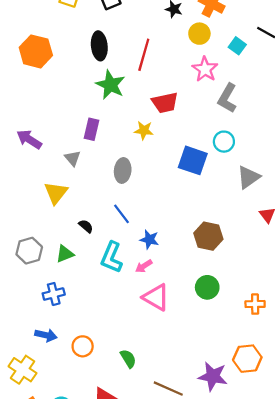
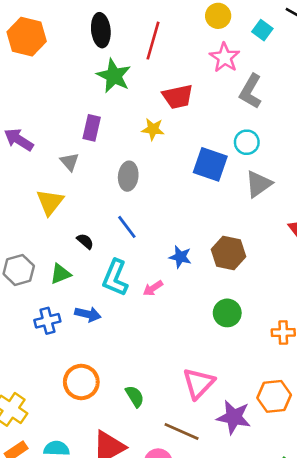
gray triangle: (248, 177) -> (258, 184), moved
blue star: (149, 239) -> (180, 257), moved
pink triangle: (156, 297) -> (199, 383), moved, turned 44
blue arrow: (46, 335) -> (88, 314), moved
orange circle: (83, 346) -> (81, 382), size x1.4

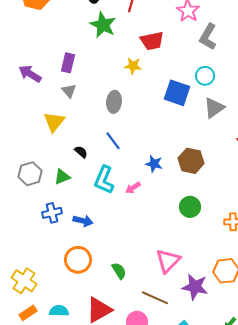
purple rectangle: (92, 128) -> (68, 63), moved
blue arrow: (88, 314) -> (83, 221), moved

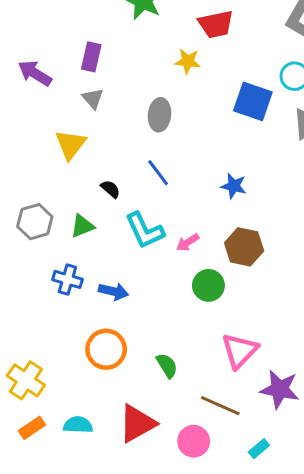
brown hexagon: (191, 161) -> (244, 247), moved
blue star: (154, 164) -> (234, 186), moved
cyan L-shape: (104, 180) -> (145, 231), turned -48
green circle: (190, 207) -> (208, 285), moved
blue cross: (52, 213) -> (67, 279), turned 30

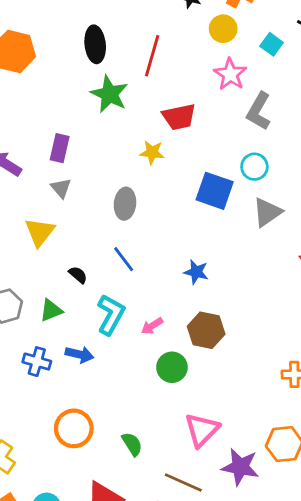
cyan L-shape: (145, 231) -> (111, 315), turned -126
blue arrow: (113, 291) -> (79, 354), moved

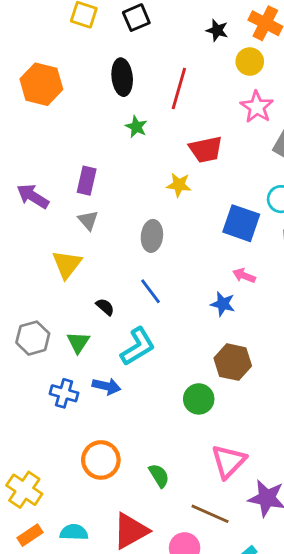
green star: (109, 94) -> (136, 127), size x0.6
green triangle: (51, 310) -> (78, 342), turned -35
cyan L-shape: (111, 315) -> (138, 347), turned 30
pink arrow: (152, 326) -> (244, 276), moved, turned 55

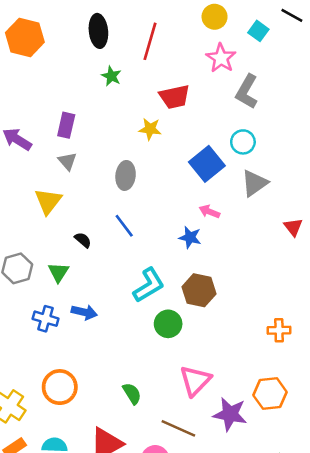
blue square: (241, 223) -> (207, 164), turned 32
cyan L-shape: (138, 347) -> (149, 285), moved
orange circle: (101, 460) -> (60, 387), moved

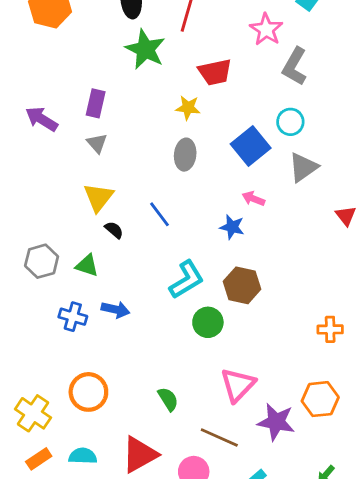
green star: (111, 76) -> (145, 49), size x1.8
gray ellipse: (126, 175) -> (185, 155), moved
yellow triangle: (48, 201) -> (98, 197), moved
green triangle: (58, 272) -> (87, 265), turned -45

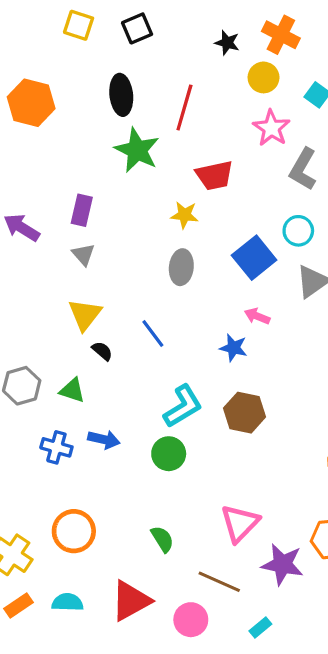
green circle: (208, 322) -> (169, 454), moved

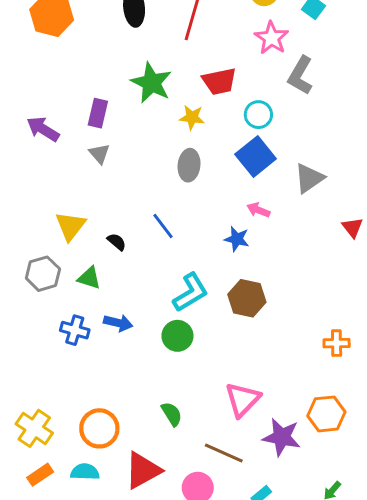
green star: (137, 150) -> (151, 83), moved
cyan circle: (298, 231) -> (258, 115), moved
yellow triangle: (85, 315) -> (70, 226), moved
orange circle: (74, 531) -> (99, 428), moved

